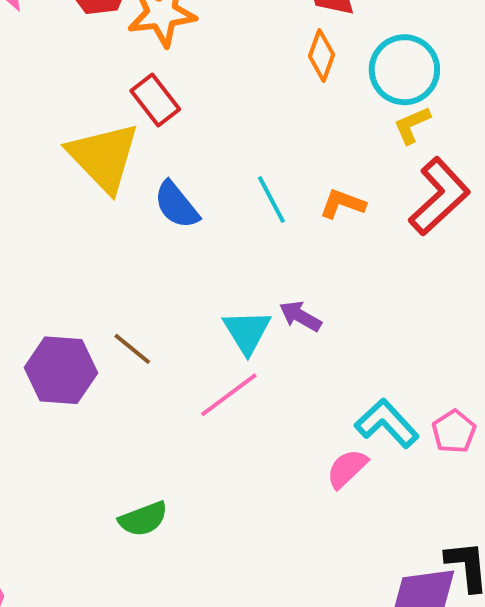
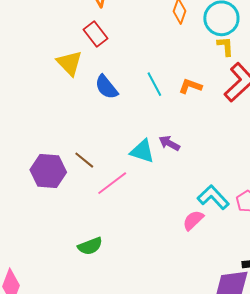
yellow L-shape: (412, 125) -> (225, 46), turned 110
yellow triangle: (104, 157) -> (69, 63), size x0.7
cyan triangle: (247, 332) -> (142, 151), turned -40
pink line: (229, 395) -> (112, 183), moved

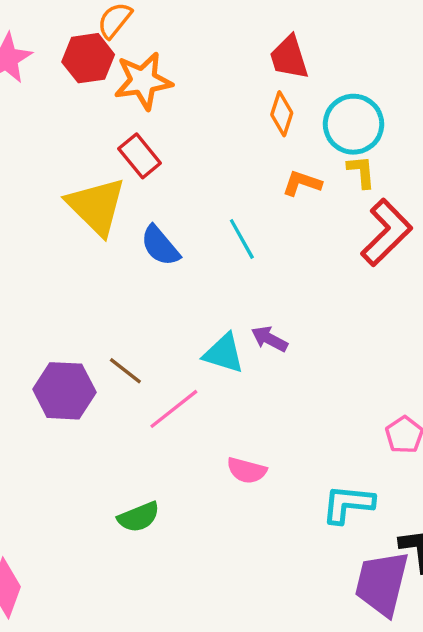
yellow triangle: (69, 63) -> (96, 206), size x1.4
orange L-shape: (190, 86) -> (302, 183), moved
cyan L-shape: (213, 197) -> (348, 504), moved, turned -40
pink semicircle: (193, 220) -> (247, 470), moved, turned -120

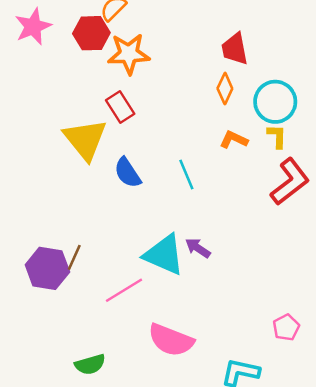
cyan triangle: (224, 353) -> (164, 255), size x1.4
brown line: (125, 371) -> (74, 257), moved, turned 70
pink semicircle: (247, 470) -> (171, 340), size x1.6

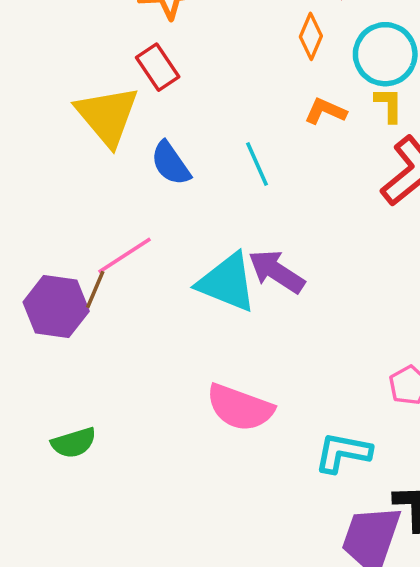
purple arrow: (198, 248) -> (276, 272), size x1.5
pink line: (124, 290) -> (125, 256), moved
green semicircle: (90, 364) -> (74, 443), moved

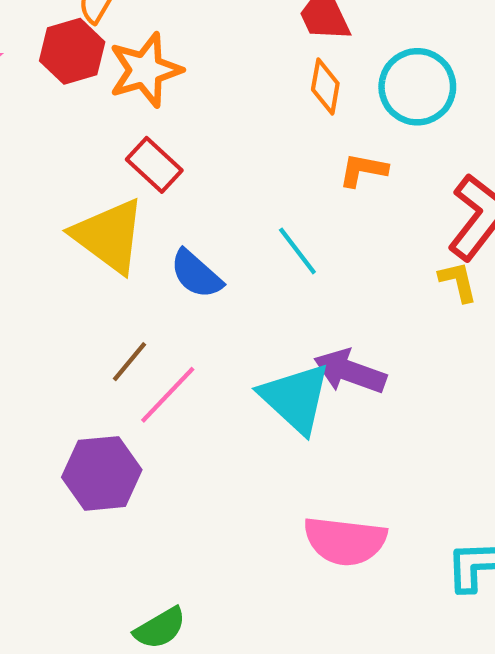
yellow L-shape: (389, 105) -> (458, 282), moved
cyan triangle: (227, 282) -> (295, 398), turned 34
brown line: (95, 289) -> (129, 362), moved, turned 30

